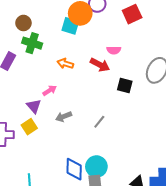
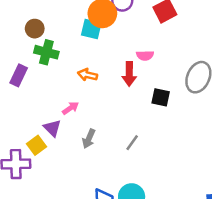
red arrow: (100, 65) -> (129, 74), turned 66
gray arrow: (64, 117) -> (89, 139), turned -42
yellow square: (29, 127) -> (37, 145), moved

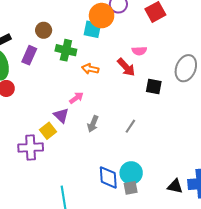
green cross: (46, 52) -> (66, 50), moved
red arrow: (129, 74) -> (126, 67), turned -42
purple rectangle: (19, 75) -> (29, 55), moved

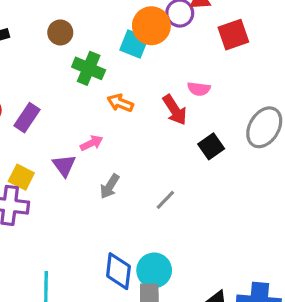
purple rectangle: (29, 55) -> (27, 118), moved
black square: (154, 87) -> (211, 146), turned 35
yellow square: (48, 131) -> (21, 177), moved, turned -35

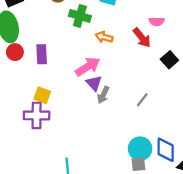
purple rectangle: (27, 118) -> (42, 54), turned -30
pink arrow: (92, 143) -> (88, 67), size x1.6
purple triangle: (64, 165) -> (94, 83), moved
blue diamond: (118, 271) -> (166, 150), moved

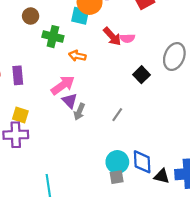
red arrow: (142, 38) -> (112, 36), moved

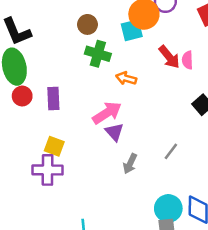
brown circle: (31, 16) -> (87, 24), moved
cyan square: (80, 16) -> (132, 30), turned -30
pink semicircle: (127, 38) -> (187, 60), turned 88
gray arrow: (79, 112) -> (130, 164), moved

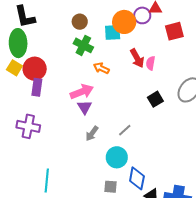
red circle: (22, 96) -> (35, 69), moved, size x1.5
purple rectangle: (53, 98) -> (37, 87), moved
yellow square: (54, 146) -> (14, 68), moved
cyan circle: (168, 208) -> (117, 157), moved

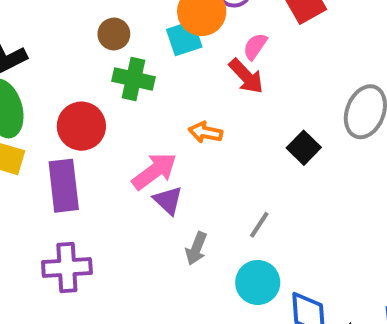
pink semicircle: (151, 63) -> (255, 46), moved, turned 40
orange arrow: (101, 68) -> (205, 132), moved
red circle: (35, 69) -> (81, 126), moved
purple rectangle: (37, 87) -> (64, 186), size x1.4

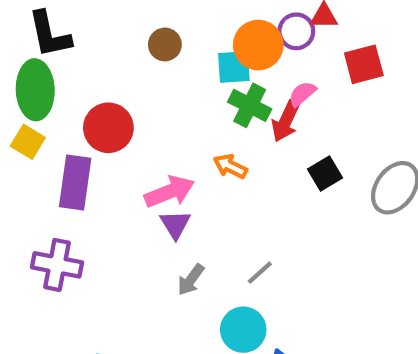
red arrow: (246, 76) -> (286, 121), turned 54
green cross: (133, 79) -> (250, 105), moved
black square: (304, 148) -> (325, 173), moved

